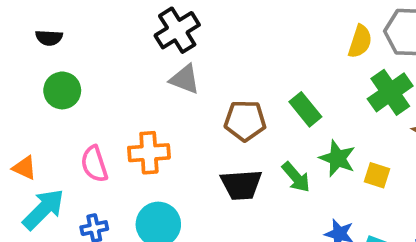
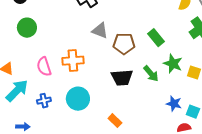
gray triangle: (185, 79) -> (100, 31), moved

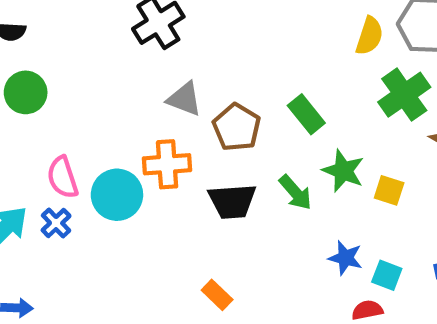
brown pentagon: (124, 44) -> (237, 127), turned 30
orange cross: (73, 61) -> (167, 164), moved
cyan circle: (78, 99) -> (117, 195), moved
blue cross: (44, 101) -> (56, 223), moved, turned -32

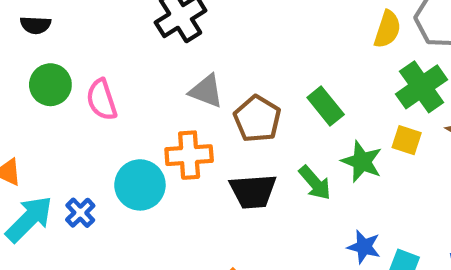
pink semicircle: (63, 177) -> (102, 100), moved
yellow square: (389, 190) -> (407, 140), moved

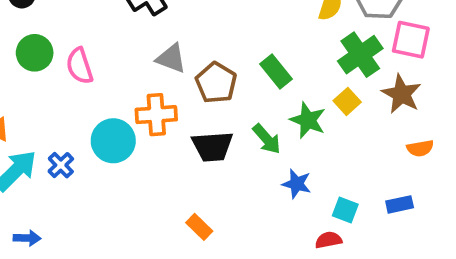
yellow square: (407, 140) -> (347, 101), turned 30
blue star: (364, 247) -> (297, 184), moved

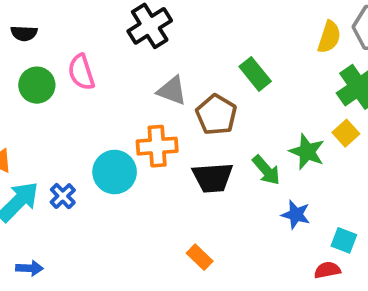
pink semicircle: (80, 66) -> (81, 72), moved
green rectangle: (276, 72) -> (255, 74), moved

